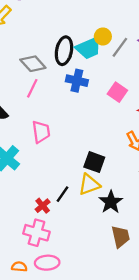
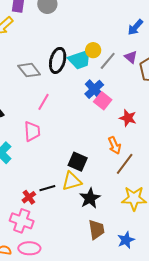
blue cross: (77, 81) -> (94, 89), moved, turned 30
pink line: (32, 88) -> (44, 102), moved
black line: (63, 194) -> (47, 188), turned 35

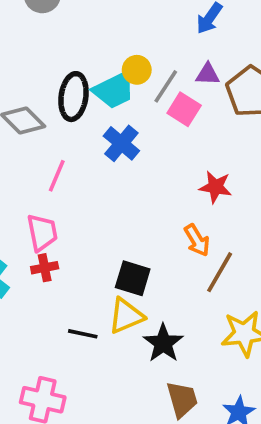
purple triangle: (131, 57) -> (208, 74), turned -32
blue cross: (94, 89) -> (121, 143), moved
pink square: (103, 101) -> (184, 109), moved
black line: (47, 188) -> (83, 334), turned 35
red cross: (29, 197) -> (45, 268), moved, turned 32

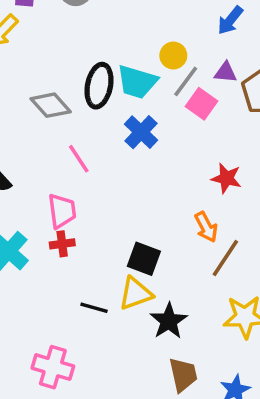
yellow circle: (137, 70) -> (173, 56), moved
cyan trapezoid: (114, 90) -> (137, 82), turned 39
pink line: (57, 176) -> (79, 159), turned -60

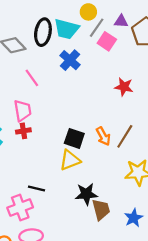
orange arrow: (206, 227) -> (103, 136), moved
black line: (94, 308) -> (37, 189), moved
black star: (169, 321) -> (86, 194), moved, turned 30
pink cross: (53, 367) -> (20, 208), turned -35

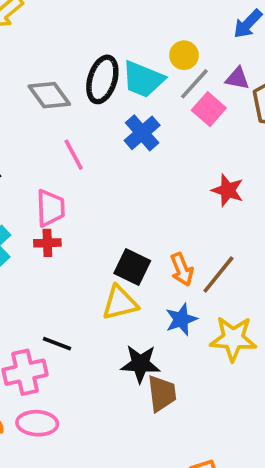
blue star: (134, 218) -> (181, 319), moved

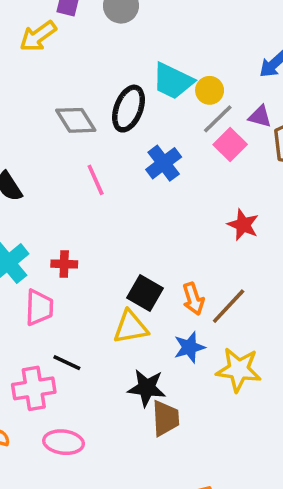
cyan trapezoid: (143, 79) -> (173, 81), moved
pink trapezoid: (50, 208) -> (39, 307), moved
pink ellipse: (37, 423) -> (64, 442), moved

